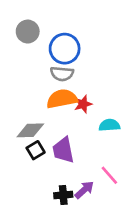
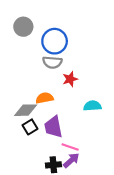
orange semicircle: (62, 99) -> (45, 98), moved, size x0.7
red star: (83, 104) -> (70, 79), moved
pink line: (109, 175) -> (70, 147), moved, turned -30

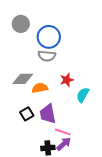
red star: (70, 79) -> (67, 80), moved
cyan semicircle: (92, 106) -> (83, 95), turned -56
gray diamond: (26, 110) -> (23, 79), moved

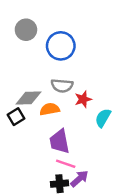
gray semicircle: (47, 56) -> (62, 86), moved
black square: (27, 114) -> (16, 117), moved
pink line: (63, 132) -> (66, 164), moved

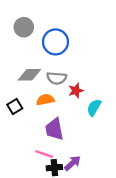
gray diamond: (28, 98) -> (29, 75), moved
pink line: (66, 164) -> (44, 154), moved

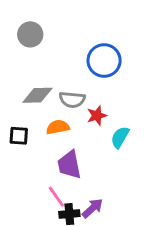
blue circle: (55, 42) -> (104, 61), moved
black square: (15, 106) -> (19, 136), turned 35
pink line: (44, 154) -> (56, 197), turned 36

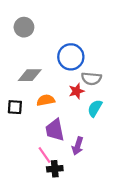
blue circle: (104, 61) -> (71, 57), moved
gray semicircle: (72, 100) -> (91, 79), moved
purple arrow: (93, 208) -> (78, 146), moved, turned 150

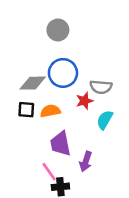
gray circle: (24, 27) -> (58, 30), moved
blue circle: (71, 57) -> (63, 73), moved
black square: (15, 107) -> (26, 110), moved

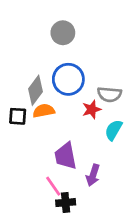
gray diamond: (33, 83) -> (35, 90), turned -52
black square: (26, 110) -> (18, 116), moved
orange semicircle: (50, 111) -> (44, 111), moved

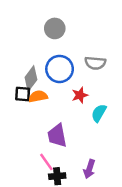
gray semicircle: (109, 94) -> (95, 63), moved
black square: (18, 116) -> (23, 94), moved
purple arrow: (93, 175) -> (89, 169), moved

